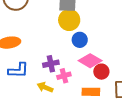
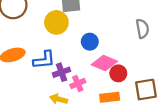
yellow circle: (69, 20) -> (56, 22), moved
blue L-shape: (18, 70) -> (44, 60), moved

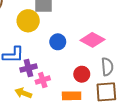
gray semicircle: (142, 29) -> (107, 67), moved
pink diamond: (104, 63) -> (92, 40), moved

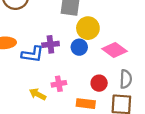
yellow circle: (28, 21) -> (88, 28), moved
purple cross: (28, 68) -> (50, 44), moved

